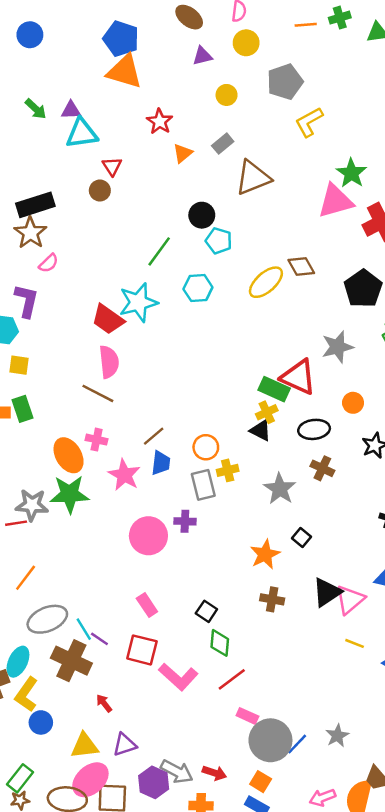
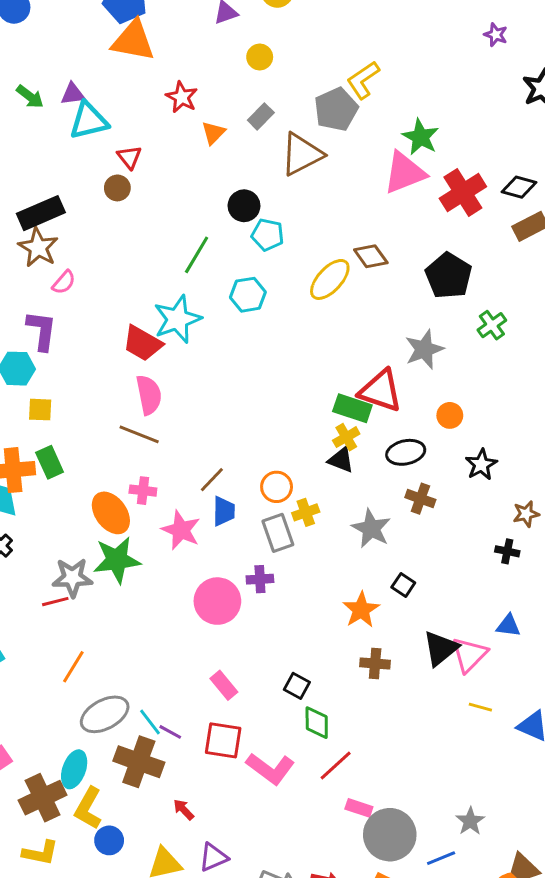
gray pentagon: (285, 82) -> (336, 109), moved
blue line: (297, 744) -> (441, 858), moved, turned 30

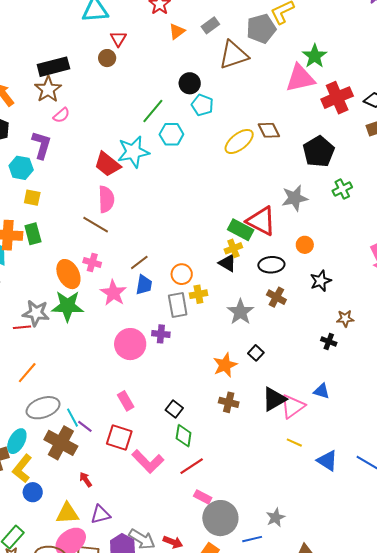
cyan hexagon: (248, 295) -> (171, 134), moved

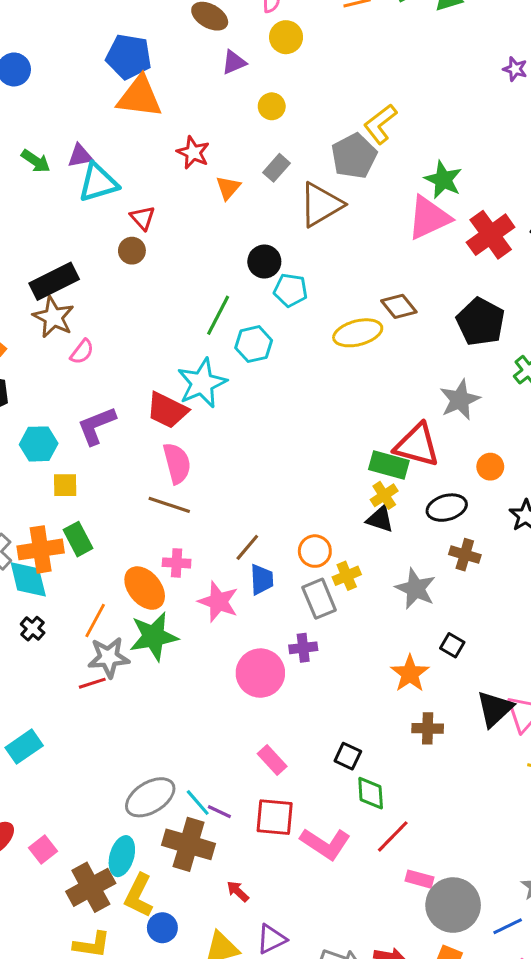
yellow ellipse: (239, 141) -> (358, 333), turned 36
purple L-shape: (42, 145) -> (96, 426), moved, turned -116
orange line: (27, 373) -> (95, 621), moved

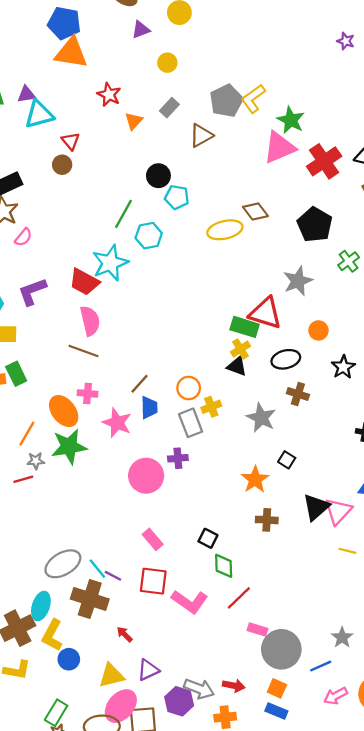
yellow L-shape: (380, 124) -> (253, 99), moved
brown triangle: (321, 205) -> (201, 135), size x0.7
gray star: (109, 657) -> (36, 461), size x0.6

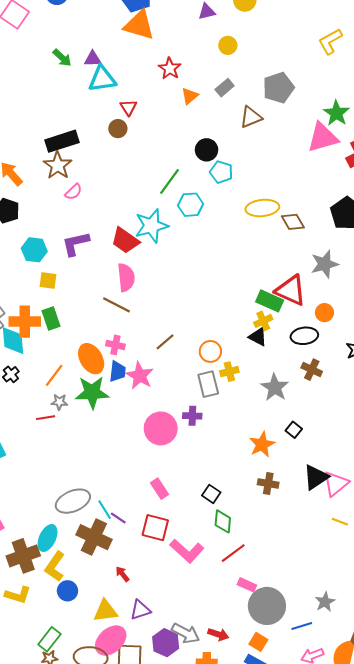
yellow L-shape: (253, 99) -> (330, 41), moved
brown diamond: (255, 211) -> (293, 222), moved
orange circle: (318, 330) -> (324, 313), moved
blue trapezoid: (149, 407) -> (117, 371), moved

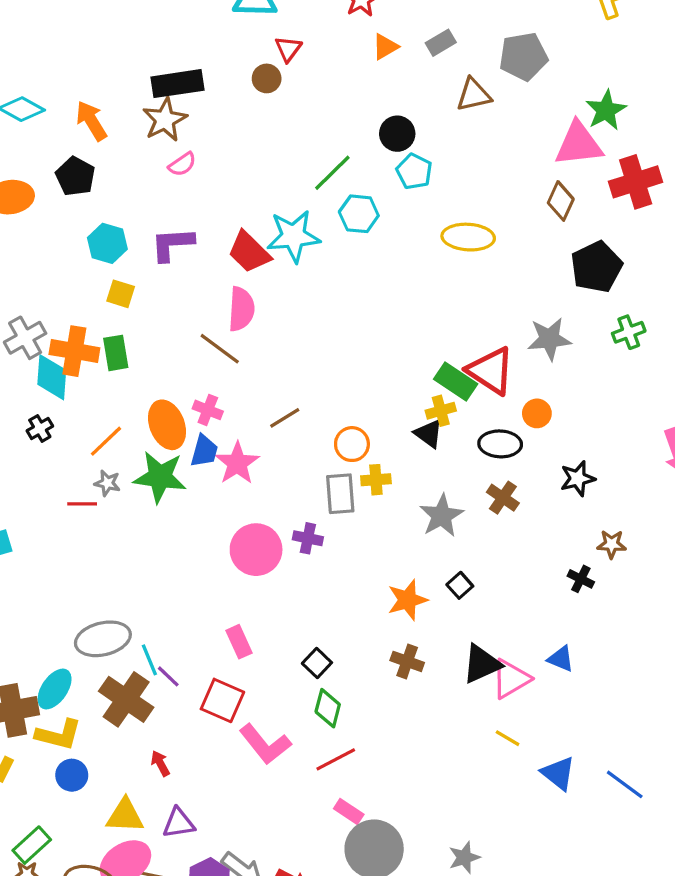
brown diamond: (293, 222) -> (561, 201), moved, turned 45
yellow L-shape: (55, 567) -> (59, 735), turned -120

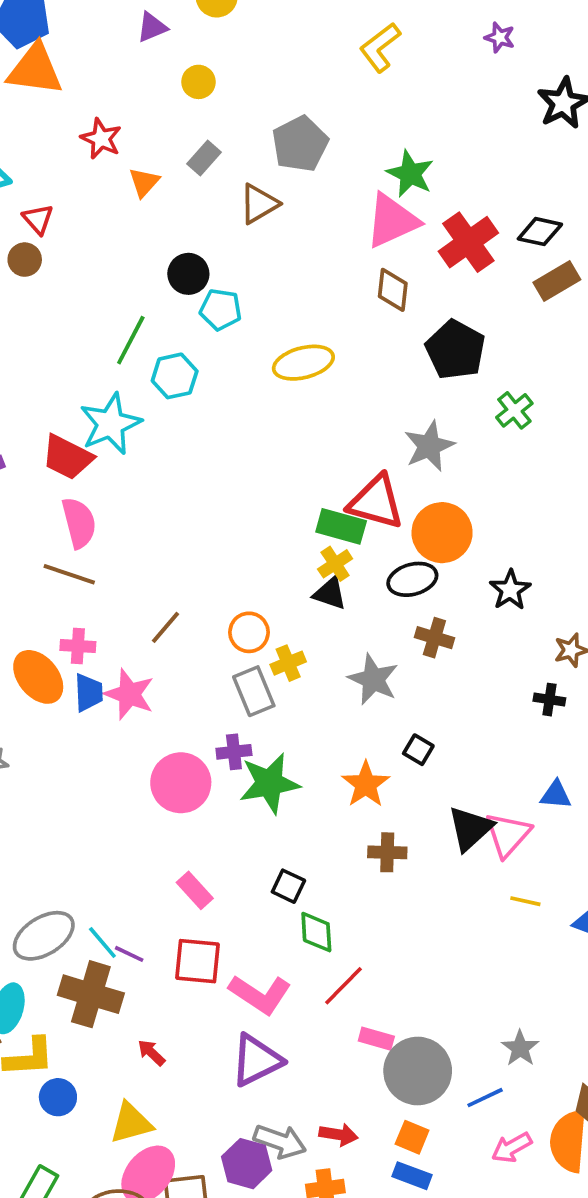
orange circle: (537, 413) -> (442, 533), size x1.8
green star: (160, 477) -> (269, 783), moved
purple triangle: (179, 823) -> (256, 1060), moved, size x1.4

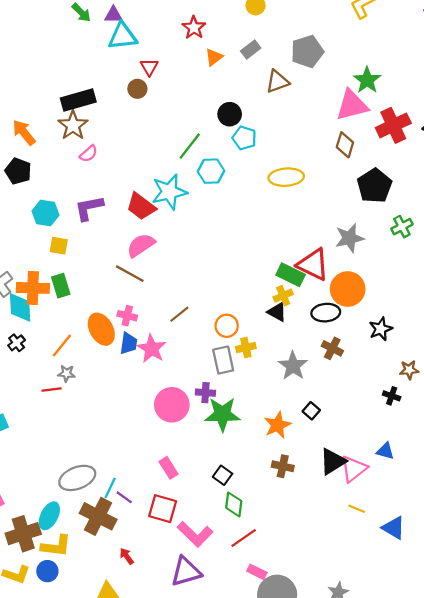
pink semicircle: (79, 523) -> (141, 245), turned -120
cyan line: (102, 942) -> (110, 488), turned 55
blue circle: (58, 1097) -> (47, 571), moved

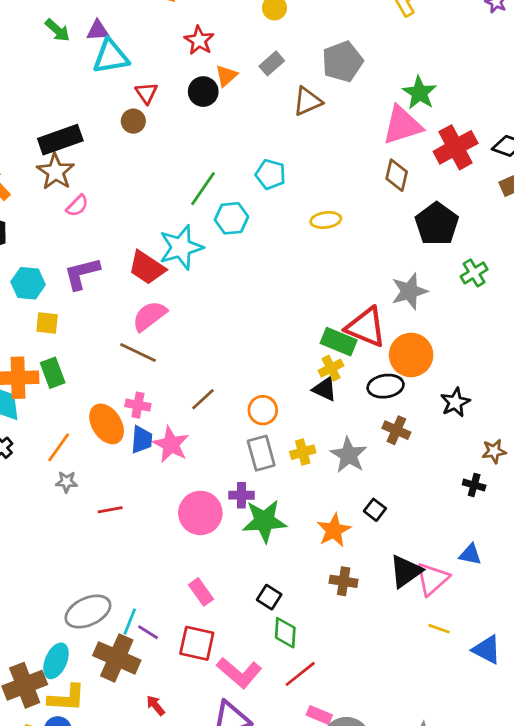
black circle: (230, 114) -> (203, 92), moved
yellow ellipse: (286, 177) -> (326, 220), size x0.7
yellow cross: (246, 348) -> (303, 452), moved
red line: (52, 389) -> (110, 510), moved

